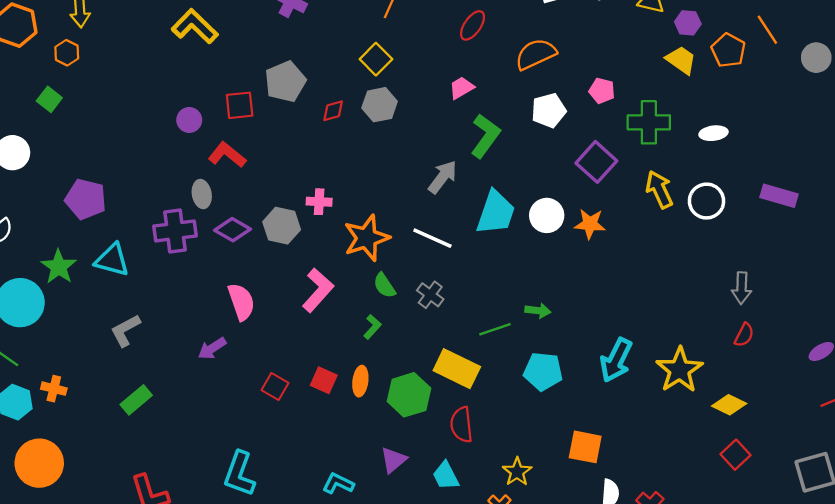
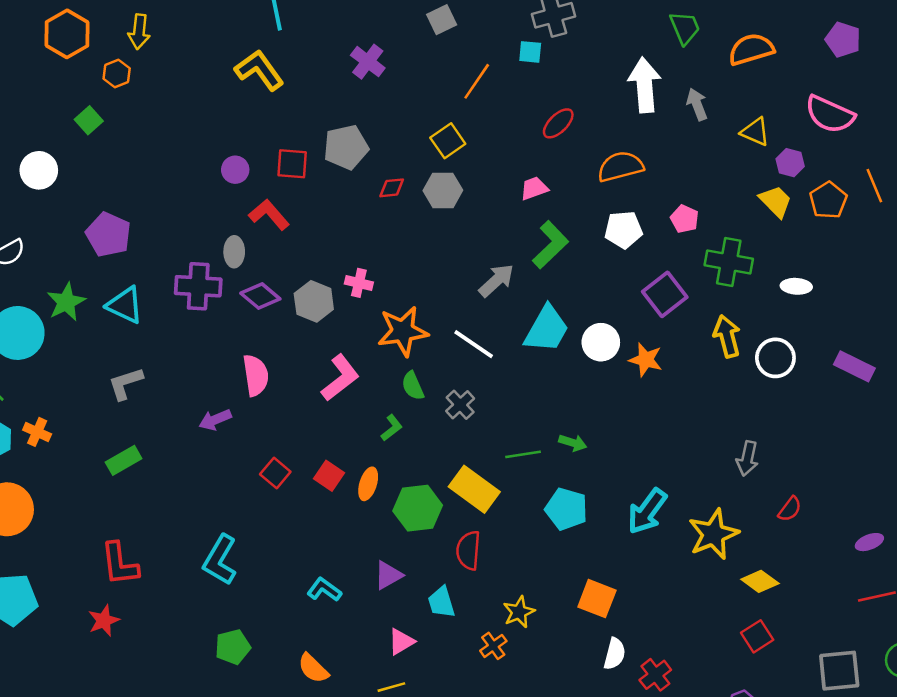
gray arrow: (742, 288) -> (747, 458), moved

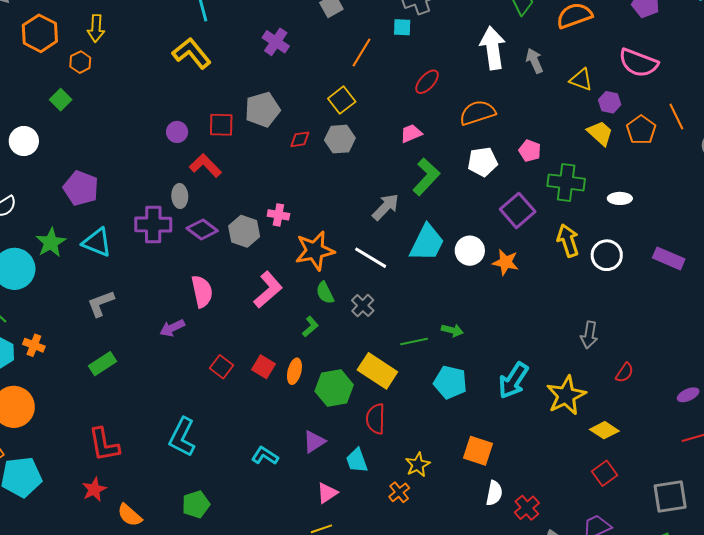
orange semicircle: (313, 668) -> (130, 515), moved

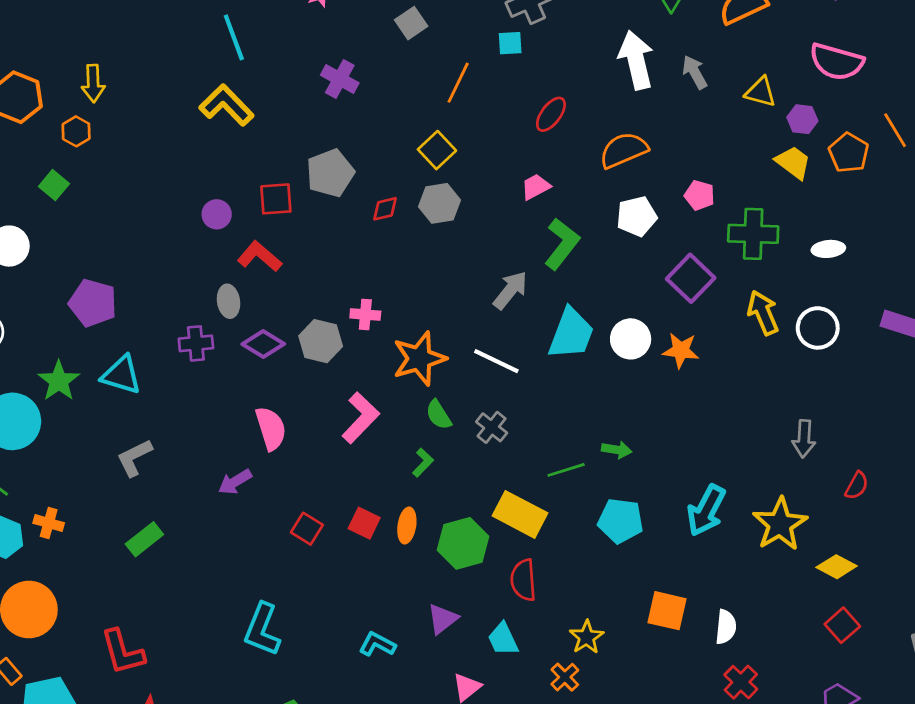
purple cross: (153, 225) -> (196, 343), size x0.7
red L-shape: (104, 445) -> (123, 652), moved
white semicircle: (494, 493) -> (726, 627), moved

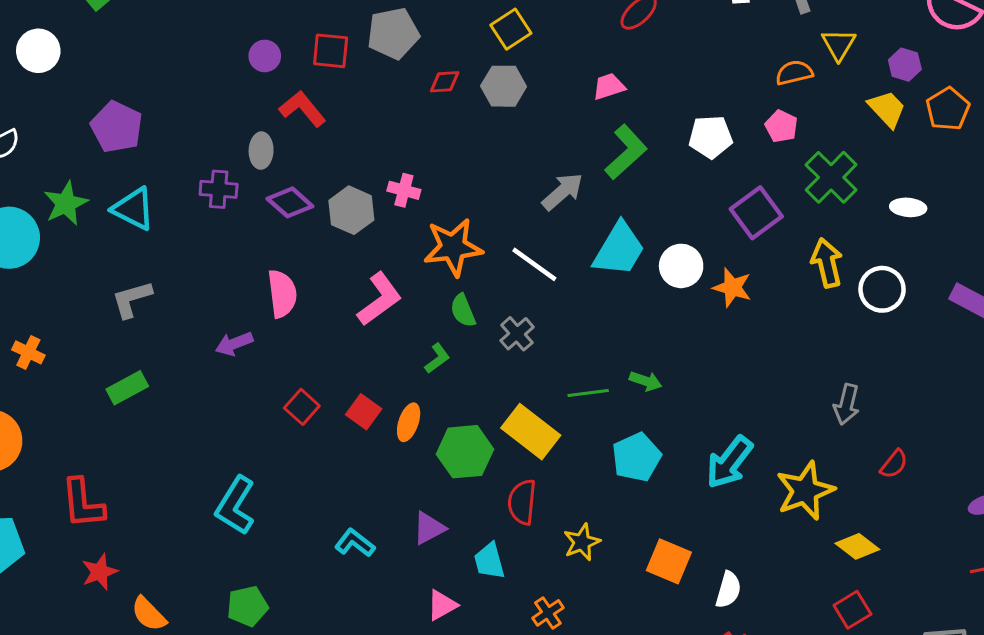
yellow triangle: (761, 92) -> (839, 45), moved, turned 36
orange semicircle: (624, 150) -> (794, 73), moved, size x0.7
green cross: (753, 234) -> (831, 177), turned 33
cyan pentagon: (621, 521) -> (636, 457), turned 30
yellow star: (587, 637) -> (582, 542), moved

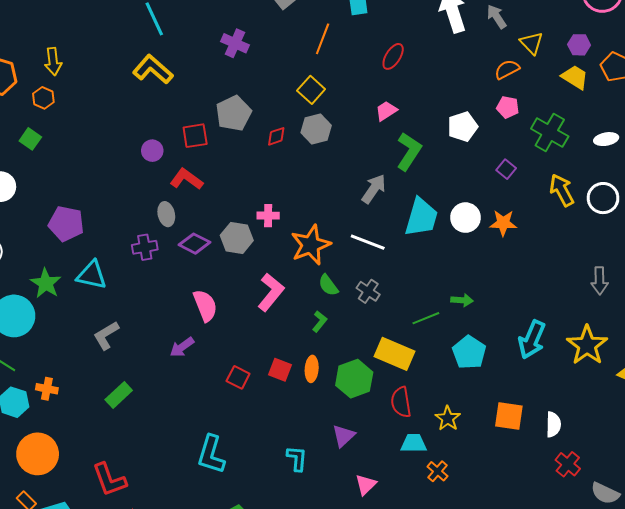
purple square: (756, 213) -> (506, 169), size x0.6
cyan L-shape: (355, 543) -> (297, 458), turned 72
cyan trapezoid: (489, 561) -> (414, 443), moved, turned 120

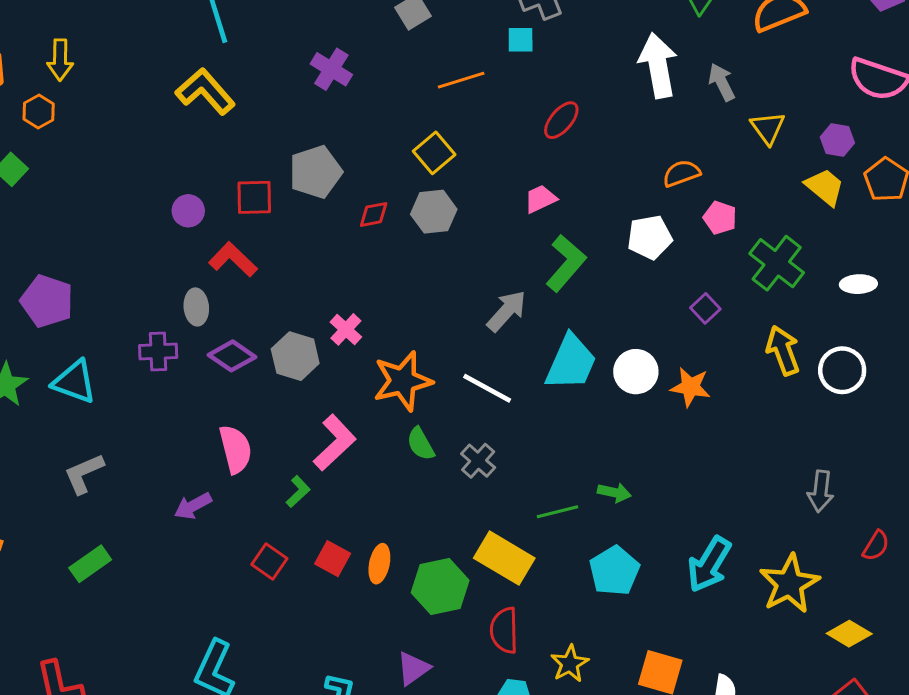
orange line: (323, 39) -> (461, 80), turned 44
orange semicircle: (507, 69) -> (681, 173), moved
pink cross: (268, 216) -> (346, 329), turned 35
green L-shape: (320, 321) -> (298, 492), moved

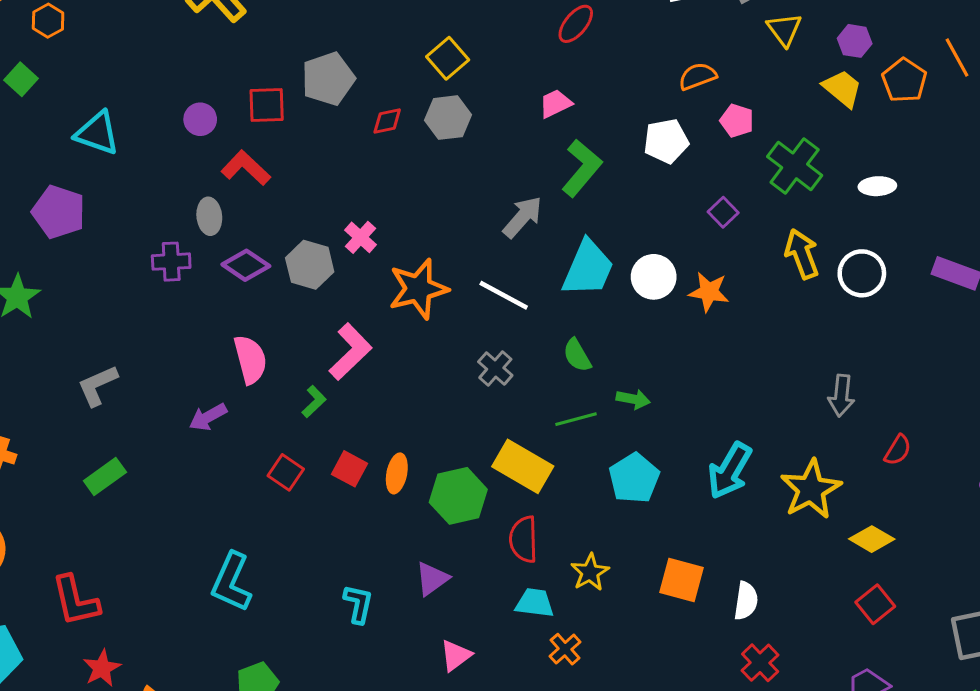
cyan triangle: (74, 382) -> (97, 133), moved
green semicircle: (421, 444) -> (577, 355), moved

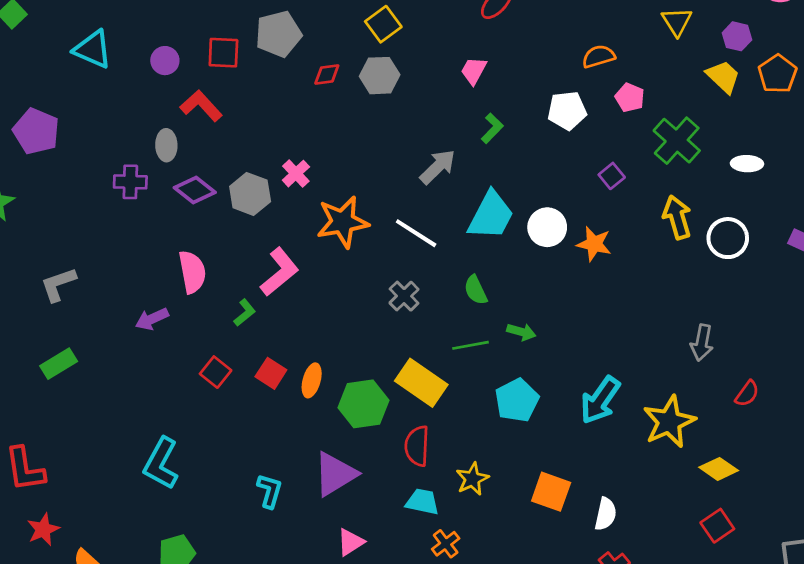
pink trapezoid: (555, 104) -> (474, 71), turned -40
cyan triangle: (97, 133) -> (93, 49), moved
green L-shape: (582, 168) -> (492, 128), size x0.6
purple triangle: (432, 579) -> (335, 474), size x1.5

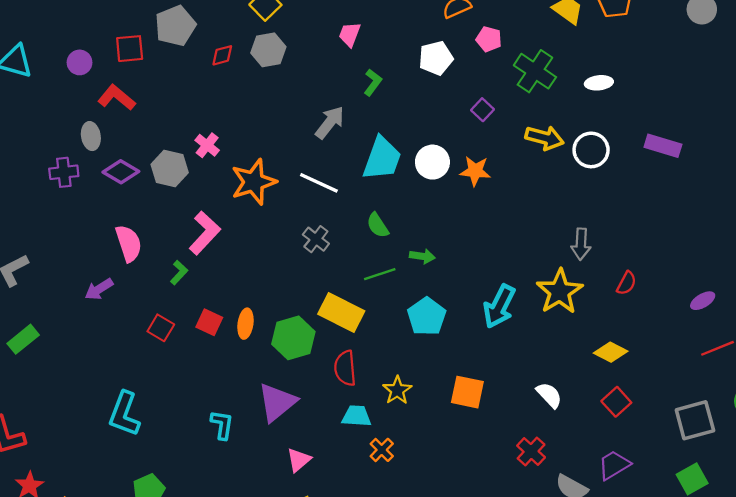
yellow arrow: (677, 217) -> (544, 138), turned 129
yellow star: (669, 422) -> (560, 292), moved
white semicircle: (606, 514) -> (549, 395), moved, turned -48

